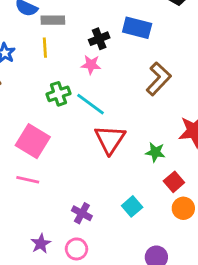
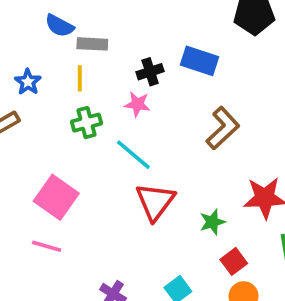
green cross: (58, 94) -> (86, 123), moved
green star: (155, 152) -> (212, 222), turned -30

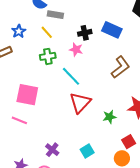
yellow line: (80, 78) -> (47, 32), turned -48
pink square: (56, 197) -> (27, 95), turned -30
red square: (234, 261) -> (129, 142), moved

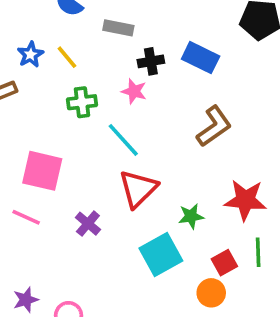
gray rectangle: (55, 15) -> (118, 28), moved
yellow line: (47, 32) -> (67, 57), moved
purple cross: (52, 150) -> (88, 224), moved
cyan square: (87, 151) -> (161, 254), moved, size x1.6

